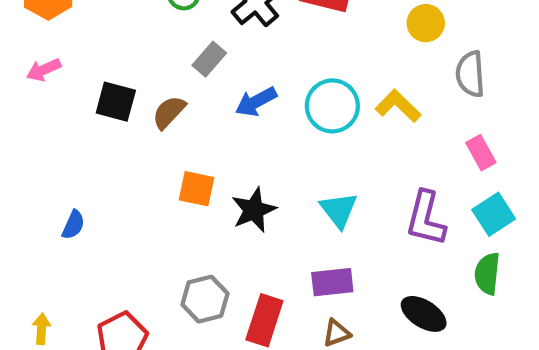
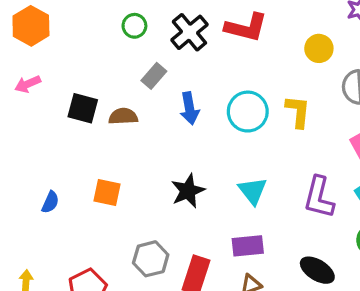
blue arrow: (256, 102) -> (189, 108), turned -72
yellow L-shape: (398, 106) -> (298, 112), turned 52
brown semicircle: (169, 112) -> (123, 116), turned 44
orange square: (196, 189) -> (107, 192), moved

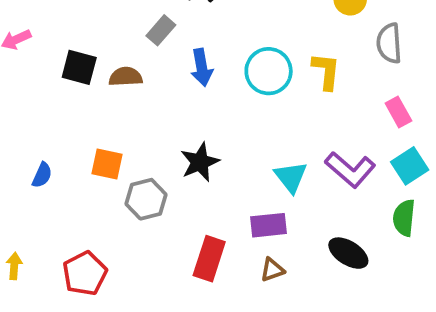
cyan triangle: (253, 191) -> (291, 177), moved
purple L-shape: (319, 197) -> (350, 170), turned -63
gray hexagon: (151, 259) -> (146, 199), moved

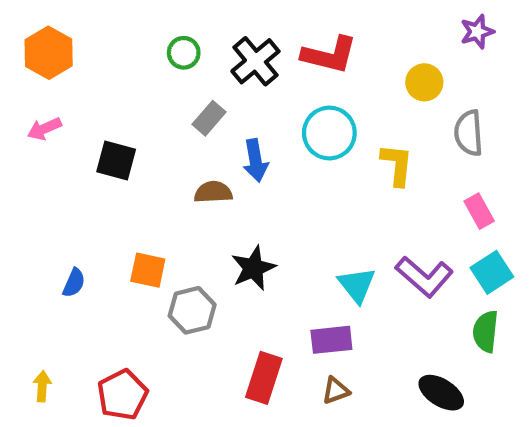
cyan circle: (269, 71) -> (329, 133), moved
brown semicircle: (126, 77) -> (213, 192), moved
black ellipse: (348, 253) -> (441, 393), moved

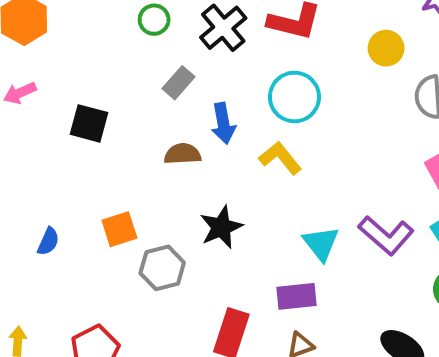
yellow L-shape: (397, 165) -> (280, 158), moved, turned -45
orange square: (148, 270) -> (119, 229), turned -30

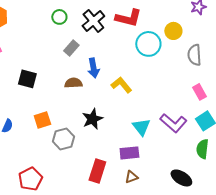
cyan circle: (294, 97) -> (148, 44), moved
black square: (89, 123) -> (27, 79), moved

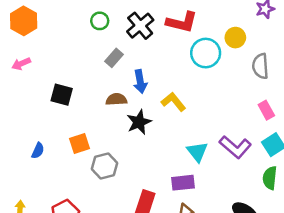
black star: (92, 119) -> (139, 122), moved

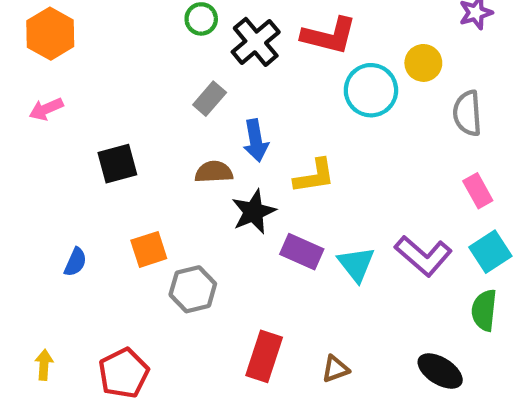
green circle: (100, 21) -> (201, 19), moved
black square: (62, 95) -> (117, 164), turned -30
yellow L-shape: (173, 102) -> (314, 176), turned 120
purple rectangle: (183, 183) -> (302, 252), moved, turned 30

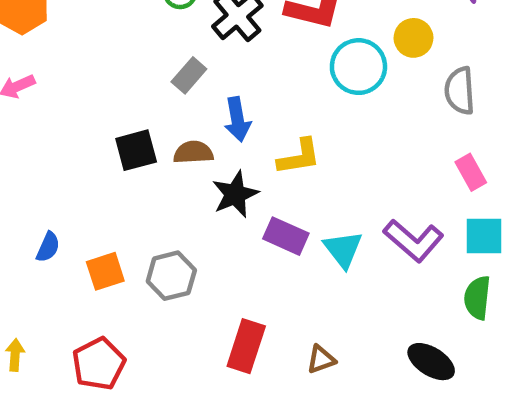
black square: (117, 164) -> (136, 150), moved
orange square: (149, 249) -> (105, 271), moved
cyan square: (490, 252) -> (484, 236), turned 33

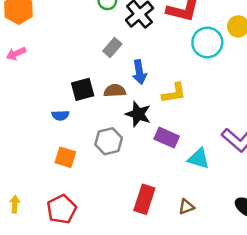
black star: (235, 194) -> (138, 114), turned -30
blue semicircle: (48, 247) -> (60, 115), moved, turned 63
cyan triangle: (343, 249) -> (199, 159), moved, turned -35
orange square: (105, 271) -> (65, 157), turned 35
gray hexagon: (171, 276) -> (109, 141), moved

